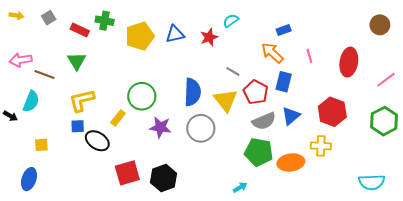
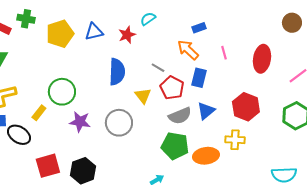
gray line: (233, 71) -> (158, 68), moved
blue semicircle: (193, 92) -> (117, 72), moved
yellow triangle: (226, 100) -> (143, 96), size x0.7

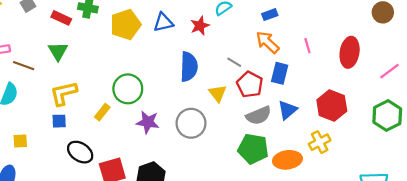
blue rectangle: (199, 28) -> (270, 15), moved
black ellipse: (19, 135) -> (80, 152), moved
yellow cross: (235, 140) -> (320, 142), turned -30

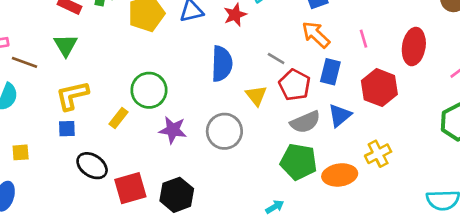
red hexagon: (332, 106) -> (379, 88), moved

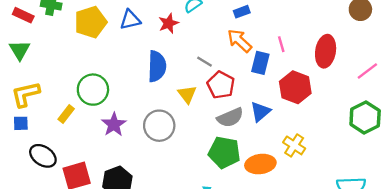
blue rectangle: (330, 72) -> (260, 63), moved
purple star: (173, 130) -> (114, 124), turned 30
yellow cross: (378, 154) -> (294, 145), turned -30

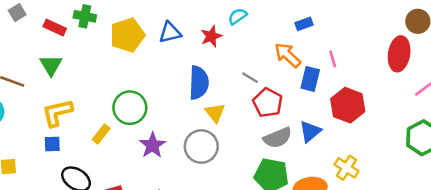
blue rectangle: (242, 12) -> (304, 24), moved
red ellipse: (326, 51) -> (399, 54), moved
yellow triangle: (187, 94) -> (215, 113), moved

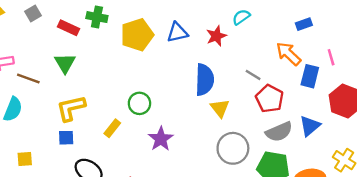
green circle: (130, 108) -> (139, 103), size x0.7
gray circle: (201, 147) -> (233, 148), moved

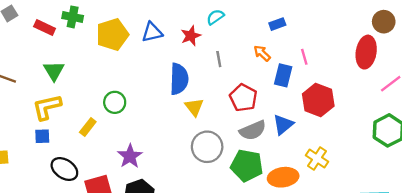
orange arrow: (289, 54) -> (262, 53), size x0.7
green triangle: (65, 63) -> (54, 71), moved
gray line: (253, 75) -> (219, 59), moved, turned 49
purple star: (161, 139) -> (130, 156), moved

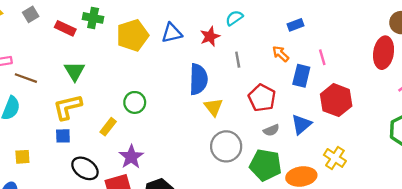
gray semicircle: (253, 130) -> (271, 130), size x0.6
purple star: (130, 156) -> (131, 157), moved

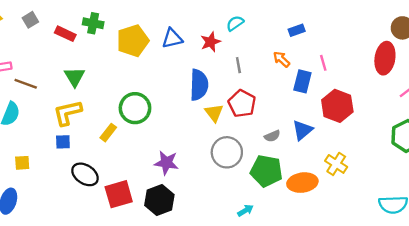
red pentagon: (262, 98) -> (242, 103), moved
green circle: (135, 102) -> (135, 108), size x1.4
purple star: (131, 157) -> (166, 163), moved, turned -30

